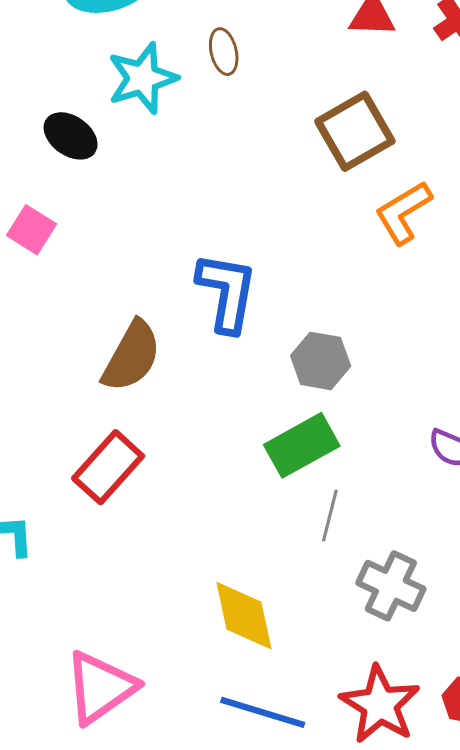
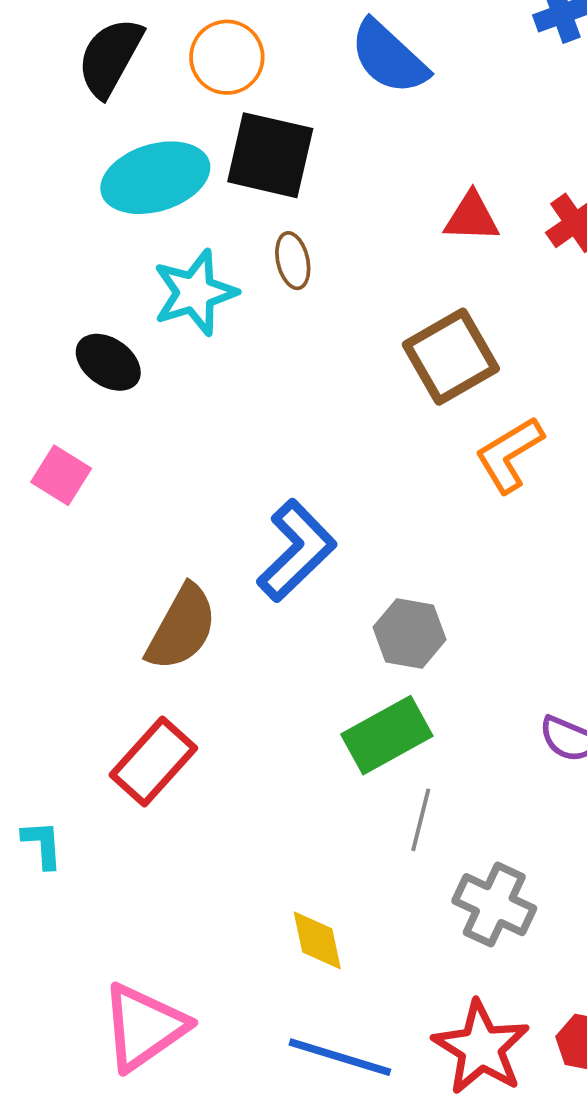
blue L-shape: (227, 292) -> (297, 551), turned 36
yellow diamond: (244, 616) -> (317, 940), size x0.7

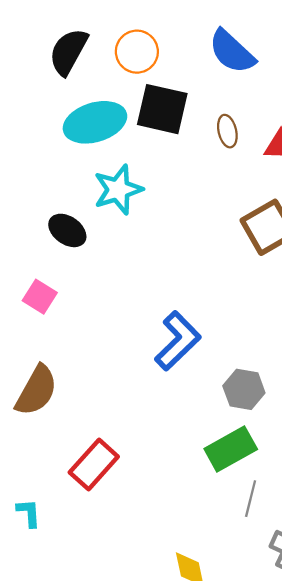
brown ellipse: (293, 261) -> (227, 131), moved
brown semicircle: (182, 628) -> (36, 391), moved

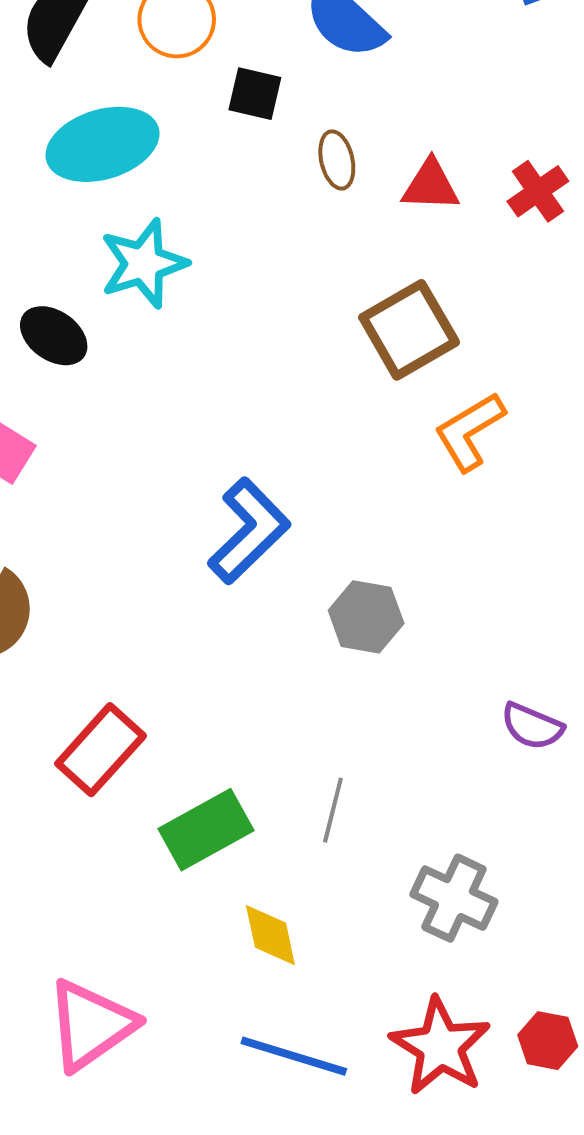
black square: (162, 109) -> (255, 94), moved, size x0.6
green rectangle: (231, 449) -> (206, 830), moved
gray line: (251, 499) -> (333, 810), moved

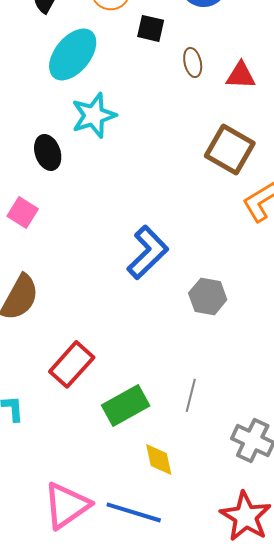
cyan ellipse: (103, 144) -> (73, 54), turned -34
brown square: (409, 330) -> (230, 149), turned -30
black ellipse: (54, 336) -> (48, 152), turned 36
blue line: (294, 1056) -> (134, 512), moved

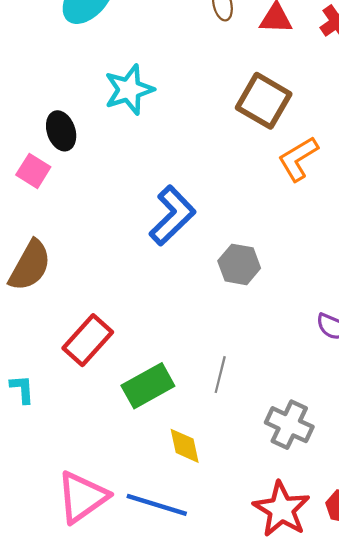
cyan star: (94, 115) -> (129, 90), moved
black ellipse: (48, 152) -> (61, 131), moved

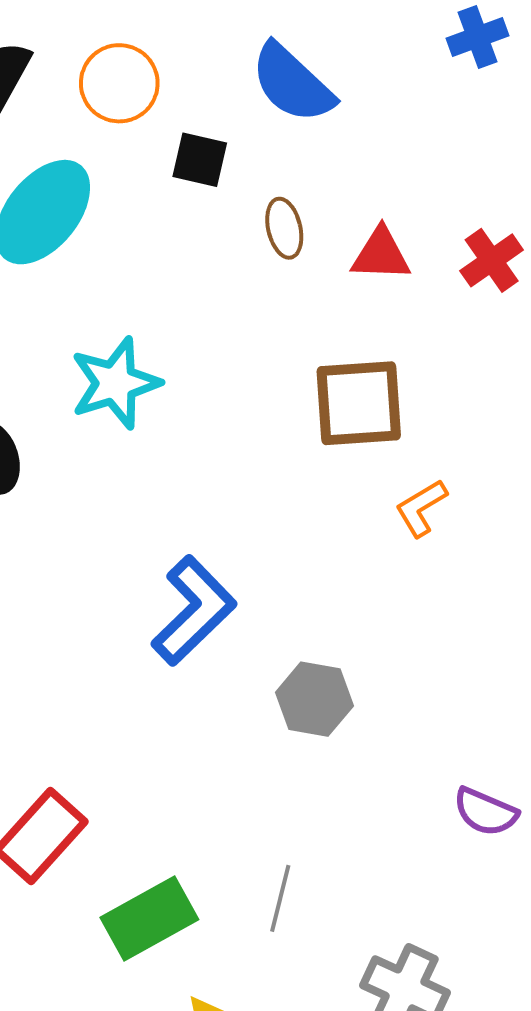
brown square: (264, 101) -> (359, 403), turned -34
orange L-shape: (298, 159) -> (421, 508), size x0.7

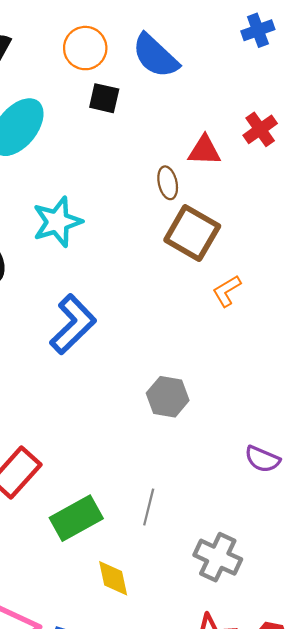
orange circle: (119, 83) -> (85, 48), moved
brown ellipse: (284, 228) -> (168, 183), moved
red cross: (492, 260) -> (260, 129), moved
brown square: (359, 403) -> (192, 233), turned 34
blue L-shape: (194, 611) -> (73, 324), moved

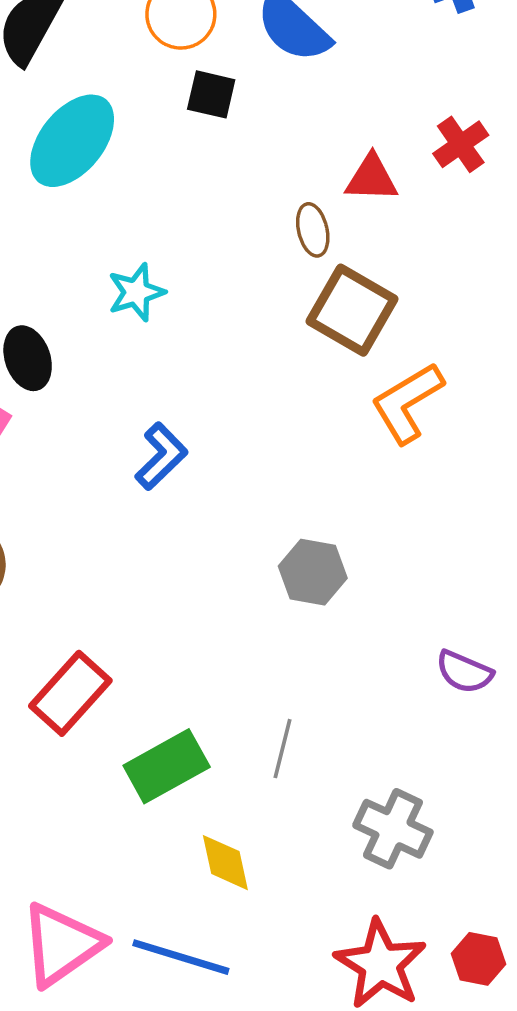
cyan star: (57, 222) -> (136, 292), size x0.7
orange L-shape: (227, 291) -> (407, 403), size x1.6
blue L-shape: (73, 324) -> (161, 456), size x0.7

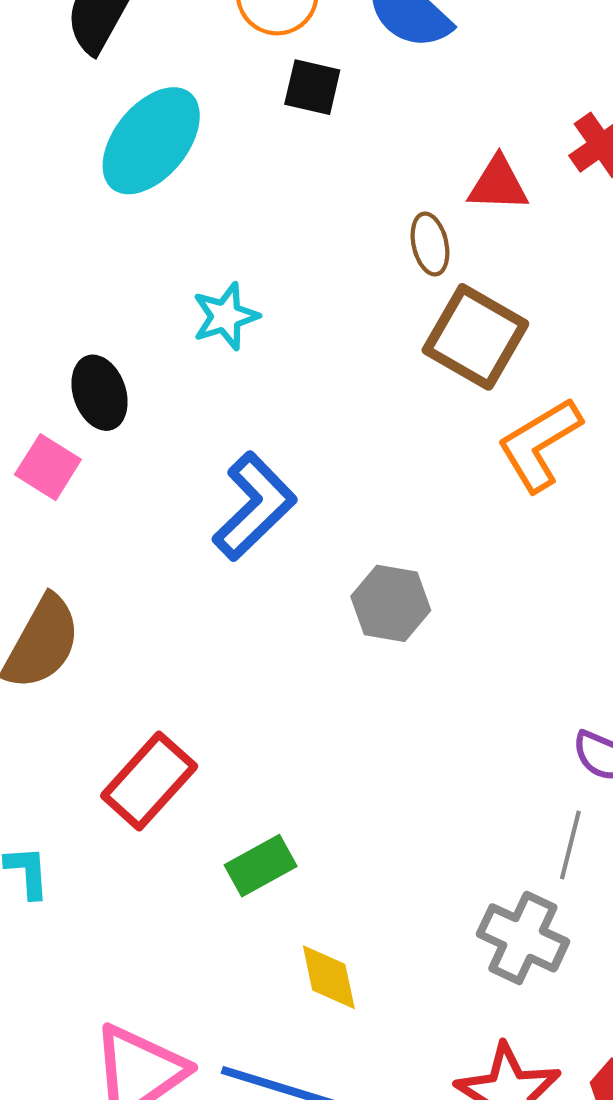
blue L-shape: (161, 456) -> (254, 506), size x1.4
gray hexagon: (313, 572) -> (391, 603), moved
gray line: (282, 749) -> (570, 845), moved
green rectangle: (167, 766) -> (261, 866), size x0.7

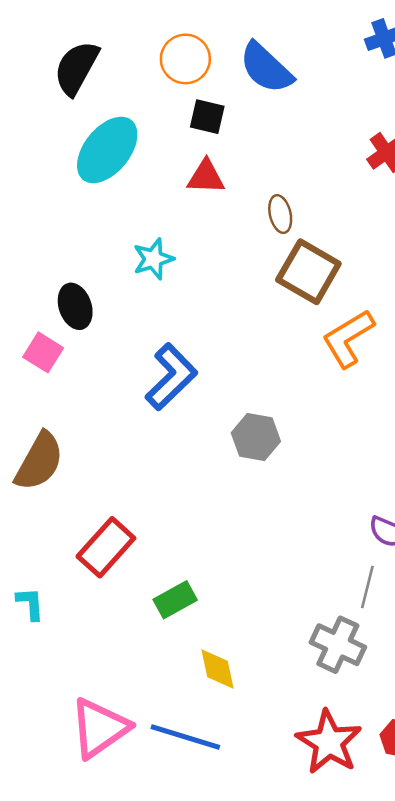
red triangle: (498, 184) -> (206, 177), moved

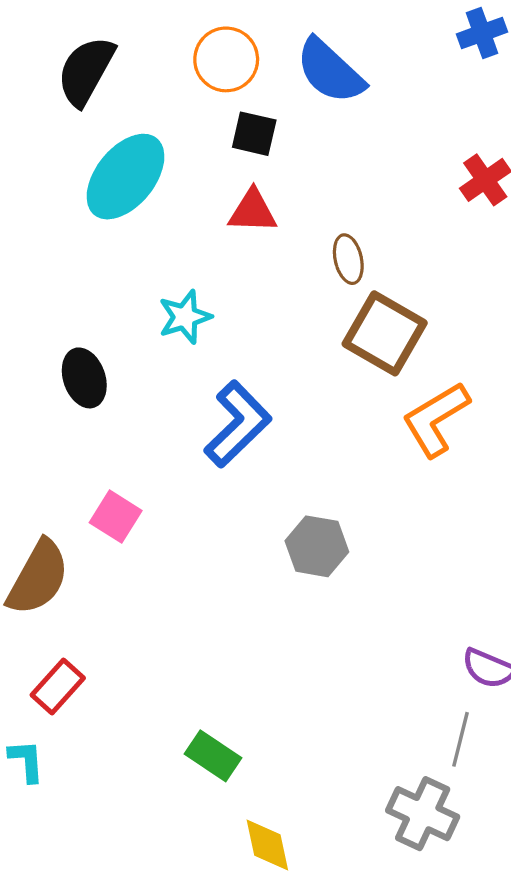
pink square: (43, 352) -> (116, 517), moved
blue L-shape: (171, 377) -> (238, 424), moved
red rectangle: (106, 547) -> (58, 687), moved, size x0.7
green rectangle: (175, 600) -> (213, 756), turned 63

